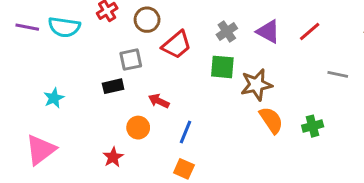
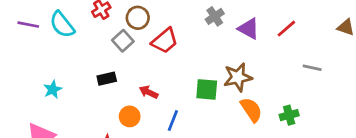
cyan semicircle: (64, 27) -> (62, 25), turned 44
gray cross: (227, 31) -> (215, 16), moved
gray square: (131, 60) -> (123, 41), moved, turned -30
green square: (222, 67) -> (207, 89), moved

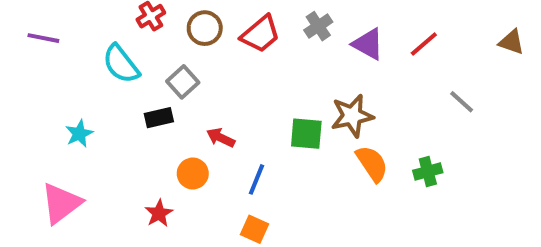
cyan semicircle: (62, 25) -> (121, 64), moved
gray square: (123, 41) -> (183, 82), moved
red trapezoid: (165, 41) -> (260, 34), moved
gray line: (312, 68) -> (462, 102), turned 30

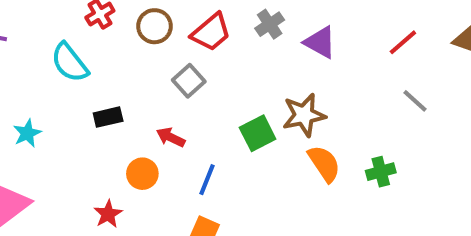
red line: (424, 44) -> (403, 42), moved
gray square: (183, 82) -> (189, 81), moved
green square: (306, 134) -> (258, 133), turned -32

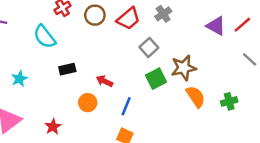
purple triangle: (320, 42) -> (216, 26), moved
gray square: (189, 81) -> (149, 47), moved
red star: (108, 214) -> (53, 127), moved

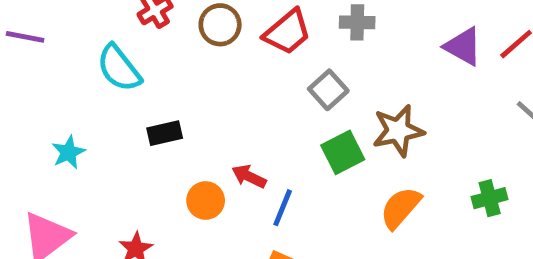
gray cross: (163, 14) -> (357, 22), turned 35
red arrow: (104, 81) -> (249, 176), moved
orange semicircle: (196, 97) -> (401, 208), moved, turned -105

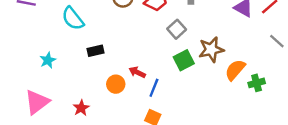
orange semicircle: (401, 208) -> (235, 70), moved

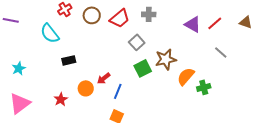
cyan star: (48, 60) -> (19, 68), moved
red arrow: (137, 72) -> (104, 78), turned -64
red star: (81, 108) -> (61, 99), moved

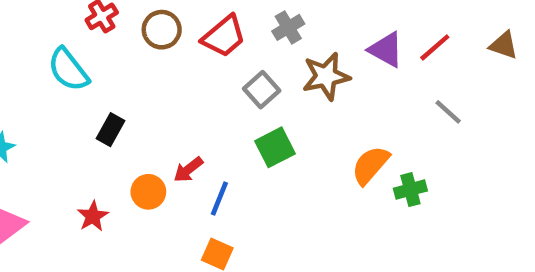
gray cross: (149, 14) -> (288, 27), turned -32
brown star: (166, 59) -> (326, 76), moved
black rectangle: (69, 60) -> (111, 130), turned -48

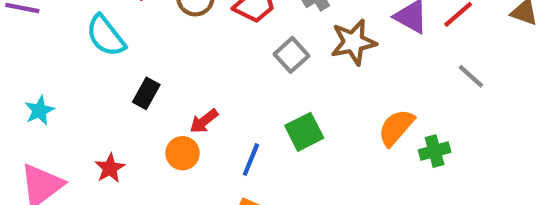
green square: (275, 147) -> (304, 132), moved
red arrow: (188, 170) -> (204, 121), moved
red star: (93, 216) -> (110, 168), moved

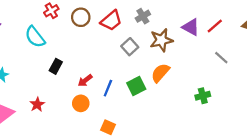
orange semicircle: (396, 128) -> (160, 73), moved
orange circle: (183, 153) -> (81, 103), moved
blue line: (251, 160) -> (108, 88), moved

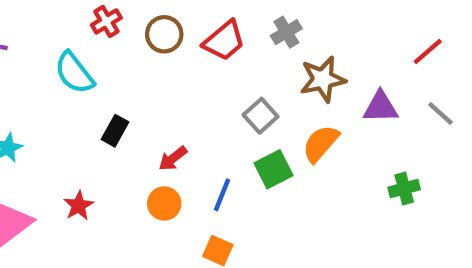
purple triangle: (191, 27) -> (381, 107), moved, turned -30
gray square: (130, 47) -> (261, 116), moved
blue line: (108, 88) -> (222, 195), moved

